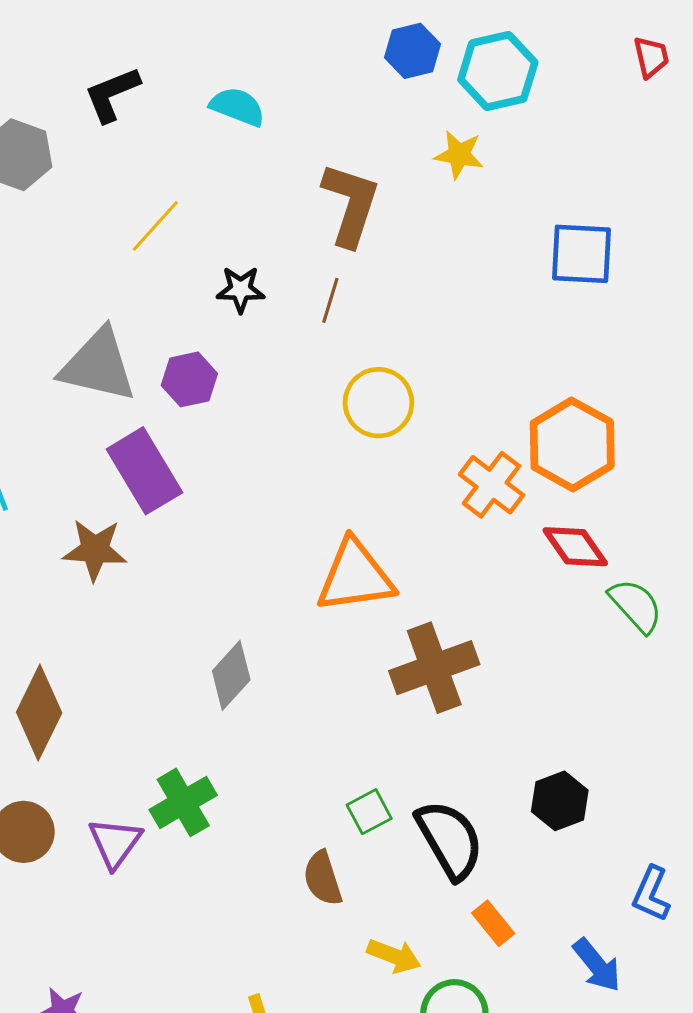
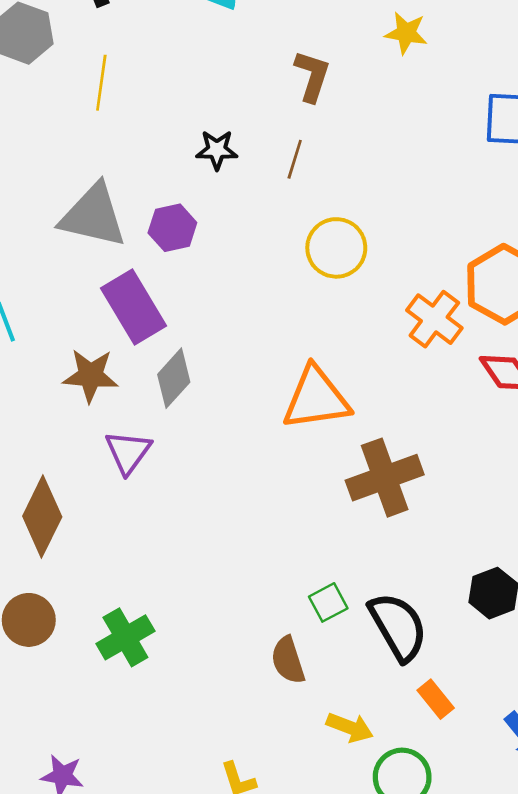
brown L-shape: (351, 204) -> (312, 76), size x0.7
yellow line: (155, 226) -> (101, 83), moved, turned -34
gray diamond: (231, 675) -> (174, 378), moved
green cross: (183, 802) -> (125, 637), moved
purple triangle: (115, 843) -> (128, 452), moved

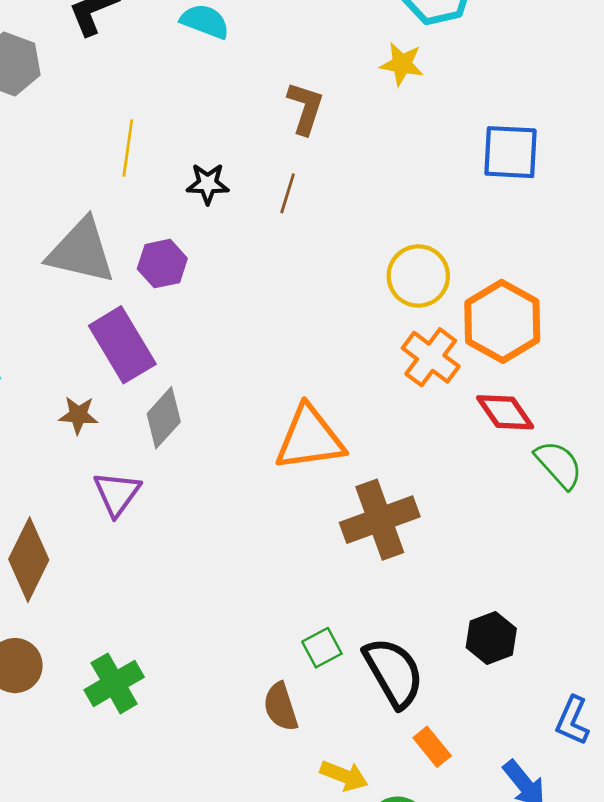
yellow line: (101, 83) -> (128, 148), moved
yellow circle: (336, 248) -> (418, 276), moved
brown star: (91, 375) -> (78, 415), size x0.7

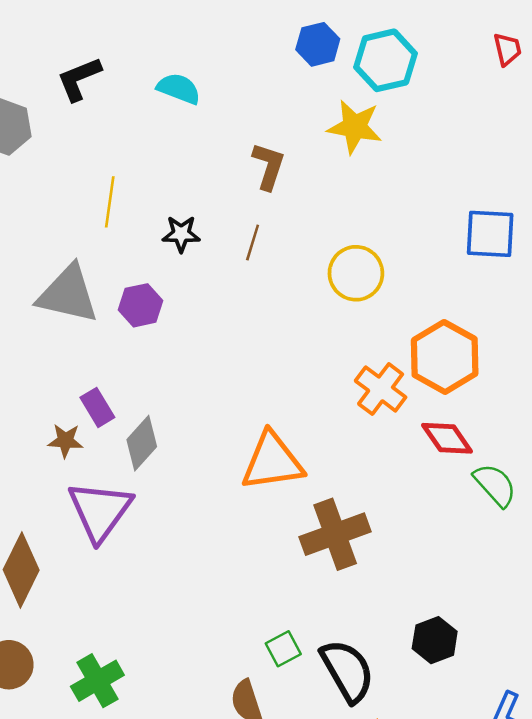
yellow star: (402, 64) -> (355, 127), size x1.4
blue square: (511, 152) -> (490, 234), moved
yellow circle: (418, 276) -> (356, 273), moved
purple rectangle: (122, 345) -> (97, 407), moved, size x0.6
purple triangle: (117, 493) -> (100, 511), size x1.5

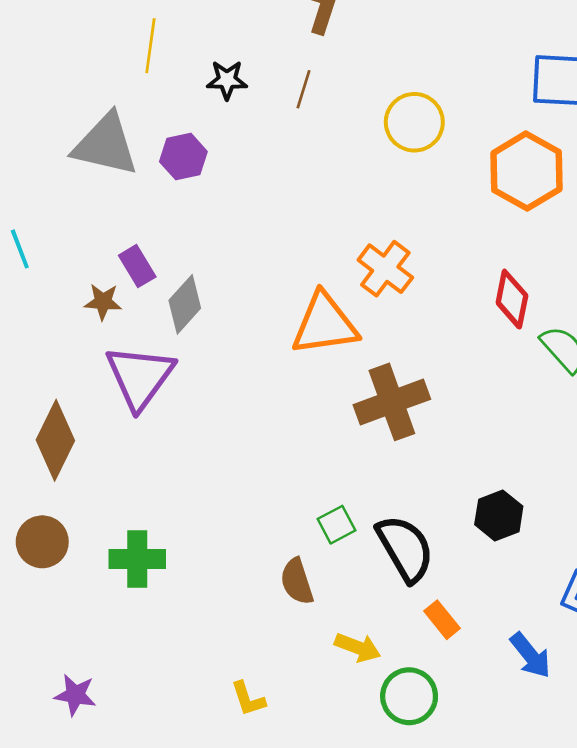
orange hexagon: (445, 357) -> (526, 171), moved
orange cross: (381, 389) -> (385, 269), moved
red diamond: (447, 438) -> (512, 299), turned 46
green cross: (97, 681) -> (137, 559), turned 30

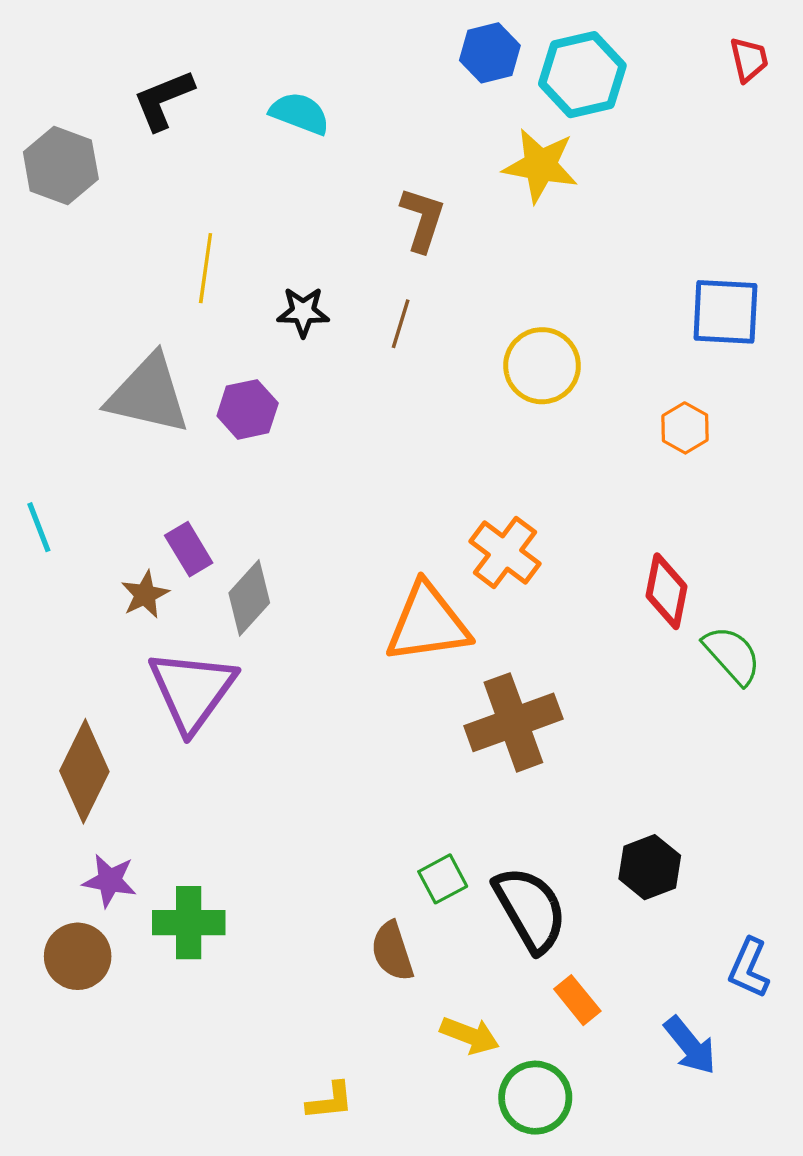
orange hexagon: (526, 171) -> (685, 428), size x0.5
brown star: (103, 302) -> (145, 595), turned -30
brown circle: (42, 542) -> (78, 956), moved
purple star: (75, 695) -> (110, 881), moved
yellow L-shape: (248, 699) -> (330, 1101), turned -78

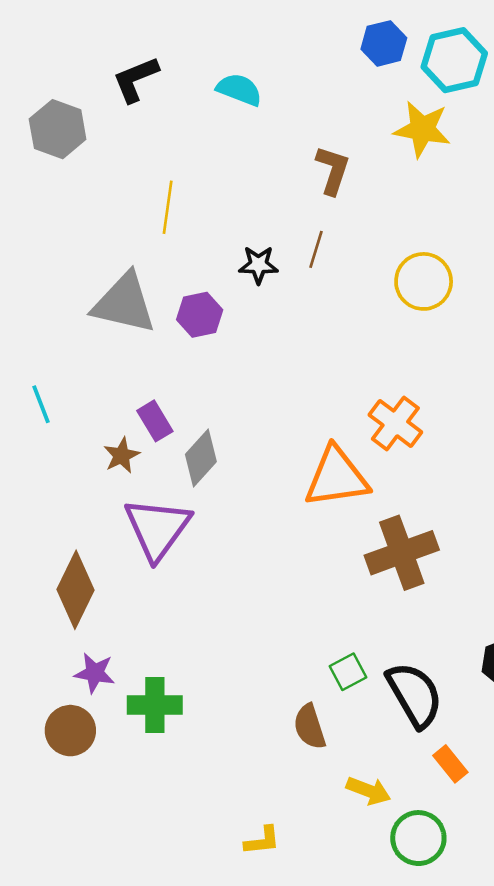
black star: (303, 312) -> (258, 265), moved

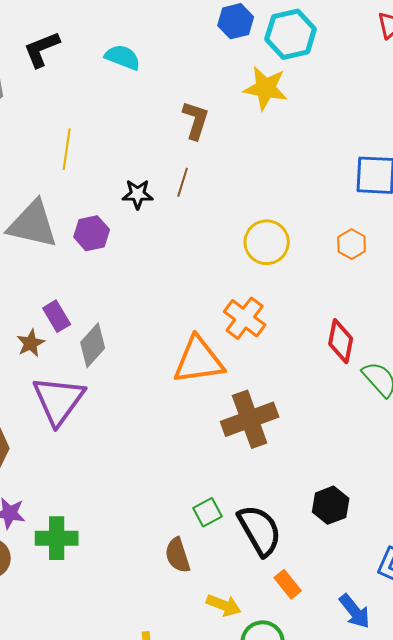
yellow circle: (424, 281) -> (267, 242), moved

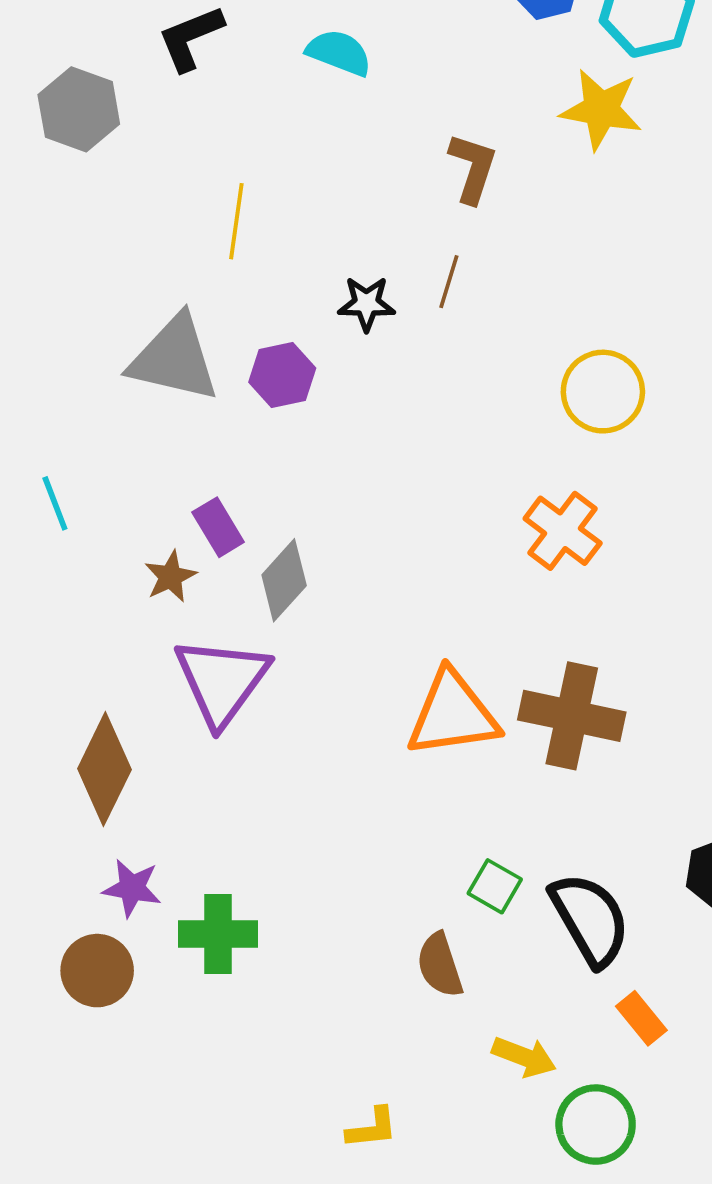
orange triangle: (199, 360) -> (453, 714), moved
brown cross: (250, 419) -> (572, 716), turned 32
green square: (208, 512) -> (495, 886), turned -32

